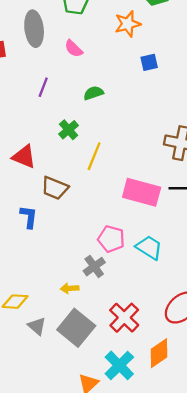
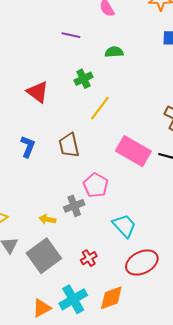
purple line: (43, 87) -> (71, 35), turned 66
brown trapezoid: (55, 188) -> (69, 145), moved, turned 40
cyan trapezoid: (149, 248) -> (124, 226), moved
red cross: (124, 318) -> (89, 258), size x0.6

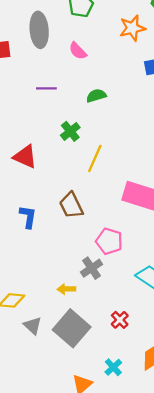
cyan cross: (73, 299) -> (113, 367), size x0.6

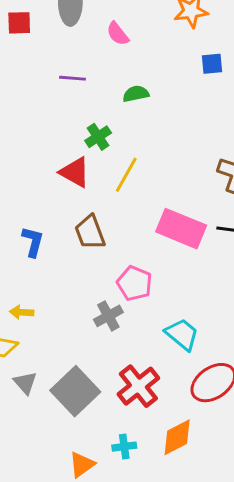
red triangle: (25, 157) -> (75, 172), moved
yellow arrow: (66, 289) -> (22, 312), moved
red cross: (120, 320) -> (138, 386), size x1.8
cyan cross: (113, 367) -> (124, 447), turned 30

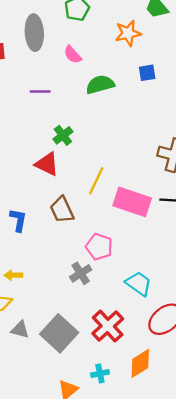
green semicircle: (136, 94) -> (100, 84), moved, size x1.4
yellow line: (126, 175) -> (96, 181), moved
gray triangle: (25, 383) -> (20, 330), turned -30

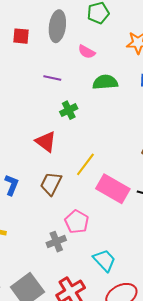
pink semicircle: (73, 55) -> (87, 52), turned -30
green cross: (63, 135) -> (69, 110), moved
brown trapezoid: (62, 210) -> (51, 184), turned 40

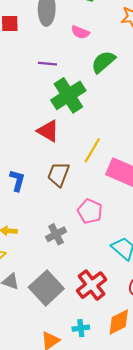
green semicircle: (105, 82) -> (103, 62), turned -30
green cross: (69, 110) -> (68, 95), size x1.8
gray cross: (56, 242) -> (56, 234), moved

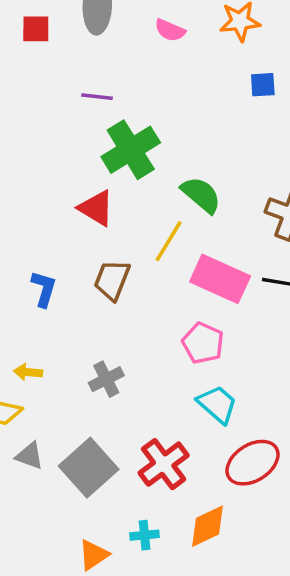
pink semicircle: (80, 32) -> (170, 30), moved
green semicircle: (103, 62) -> (201, 195), moved, turned 80
pink pentagon: (90, 211) -> (203, 343), moved

